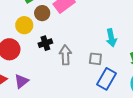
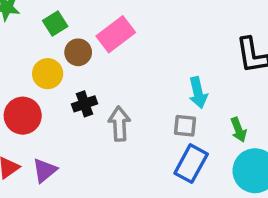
gray square: (95, 59) -> (185, 126), moved

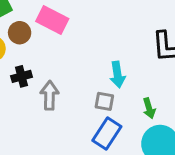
pink rectangle: (116, 34) -> (52, 20), turned 60

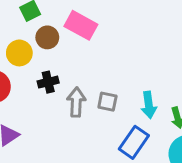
cyan arrow: (117, 75) -> (149, 105), moved
gray square: (104, 101) -> (107, 102), moved

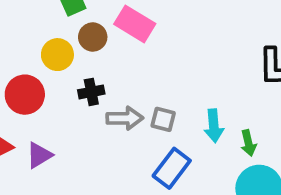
gray arrow: (76, 102) -> (125, 118), turned 84
blue rectangle: (134, 142) -> (172, 168), moved

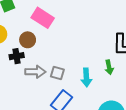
brown circle: (93, 37) -> (28, 40), moved
green arrow: (248, 143) -> (109, 67), moved

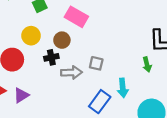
gray square: (57, 73) -> (96, 63), moved
cyan arrow: (86, 78) -> (123, 88), moved

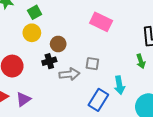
pink rectangle: (76, 17) -> (101, 22), moved
yellow circle: (31, 36) -> (32, 33), moved

